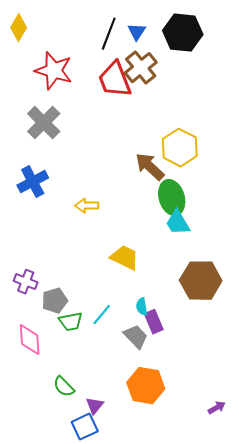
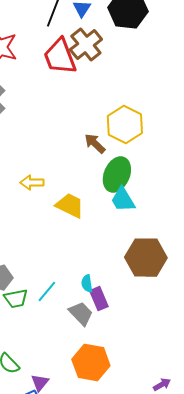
brown arrow: (150, 167) -> (95, 144), size x0.7
green ellipse: (172, 198) -> (117, 175), turned 40
yellow trapezoid: (125, 258) -> (70, 206), moved

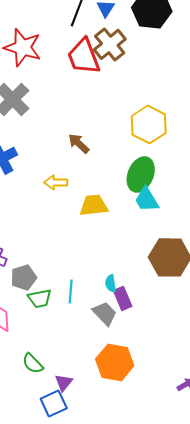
brown arrow: (95, 144) -> (79, 143), moved
yellow trapezoid: (70, 206) -> (94, 205), turned -32
cyan line: (47, 292) -> (71, 291), turned -35

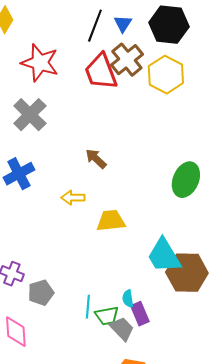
yellow hexagon: (149, 124) -> (166, 75), moved
green ellipse: (141, 174) -> (186, 180), moved
cyan trapezoid: (147, 199) -> (164, 256), moved, size x1.4
green trapezoid: (40, 298) -> (107, 316), moved

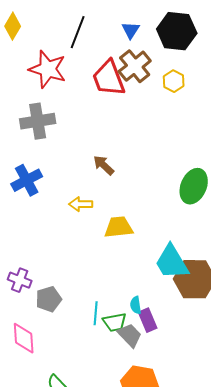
black line: (95, 26) -> (78, 32), moved
yellow hexagon: (166, 75) -> (174, 81), size x0.6
gray cross: (30, 115) -> (38, 121), turned 36

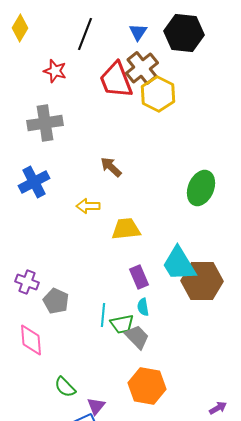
red star: (48, 69) -> (55, 71), size x0.6
yellow hexagon: (174, 81) -> (158, 94), moved, size x1.6
gray pentagon: (49, 299) -> (56, 301), turned -30
purple rectangle: (148, 320) -> (139, 277), moved

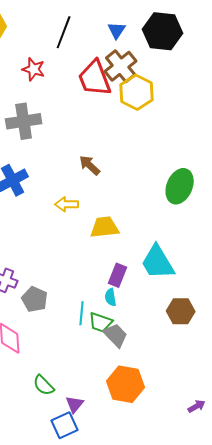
purple rectangle: (139, 277) -> (118, 275), turned 45
brown hexagon: (202, 281) -> (181, 311), moved, size x0.7
cyan semicircle: (143, 307) -> (111, 297), moved
green trapezoid: (122, 324) -> (101, 322), turned 30

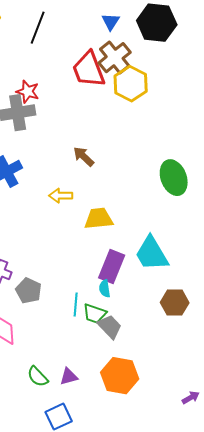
black line: (64, 32) -> (38, 28), moved
red star: (34, 69) -> (28, 92), moved
green ellipse: (180, 186) -> (174, 178), turned -44
purple rectangle: (118, 275) -> (112, 267), size x1.4
purple triangle: (75, 404) -> (69, 377), moved, turned 36

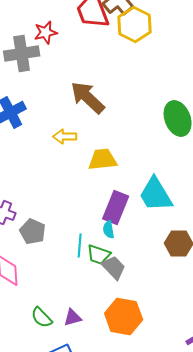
red star: (28, 92) -> (46, 32), moved, turned -30
brown arrow: (84, 157) -> (88, 98), size x1.6

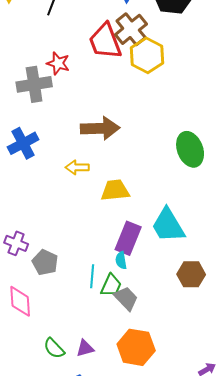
red star: (46, 32) -> (58, 63), turned 30
brown arrow: (88, 98) -> (100, 128), turned 135
green trapezoid: (99, 254) -> (111, 285), turned -85

